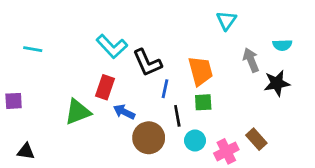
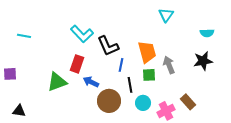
gray arrow: (251, 60) -> (169, 65), moved

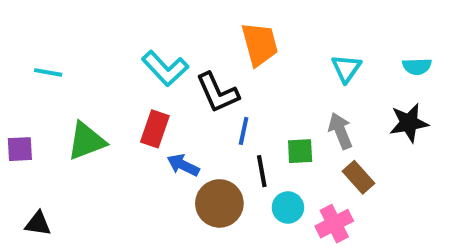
cyan triangle: (166, 15) -> (346, 68), moved
orange trapezoid: (147, 52) -> (260, 44), moved
green triangle: (57, 82) -> (86, 141), moved
brown rectangle: (188, 102) -> (358, 177), moved

